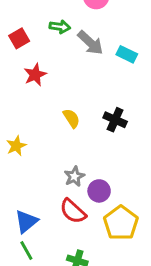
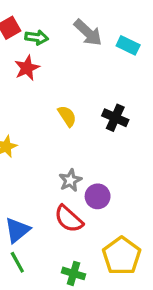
green arrow: (60, 27) -> (37, 37), moved
yellow pentagon: (121, 223) -> (122, 256), moved

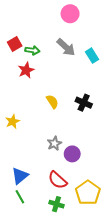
cyan rectangle: (128, 45) -> (92, 56), turned 32
red semicircle: (69, 219) -> (58, 180), moved

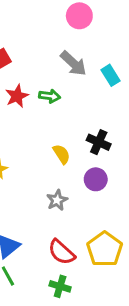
green arrow: (32, 50) -> (50, 96), moved
yellow semicircle: (52, 102) -> (62, 154), moved
purple circle: (72, 154) -> (96, 179), moved
yellow pentagon: (88, 193) -> (105, 249), moved

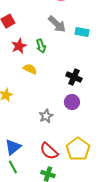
cyan rectangle: (111, 75) -> (82, 32), turned -48
green arrow: (50, 96) -> (41, 46), turned 64
yellow semicircle: (62, 154) -> (30, 69), moved, turned -32

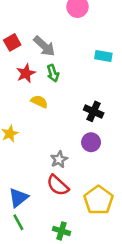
gray arrow: (57, 24) -> (44, 46), moved
red semicircle: (49, 151) -> (58, 185), moved

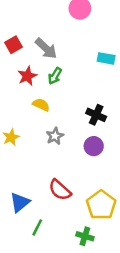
green arrow: (53, 73) -> (55, 76), turned 49
gray star: (59, 159) -> (55, 136), moved
green line: (18, 222) -> (37, 227), moved, turned 56
green cross: (61, 231) -> (85, 236), moved

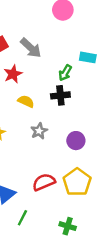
green arrow: (55, 76) -> (65, 73), moved
black cross: (96, 115) -> (60, 95), moved, turned -30
red semicircle: (60, 190) -> (44, 182), turned 115
yellow pentagon: (101, 205) -> (77, 182), moved

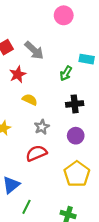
black cross: (60, 95) -> (75, 104), moved
red semicircle: (44, 182) -> (36, 153), moved

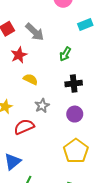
cyan rectangle: (87, 59) -> (85, 24), moved, turned -32
red semicircle: (36, 153) -> (24, 127), moved

